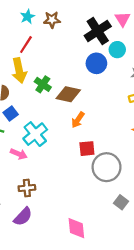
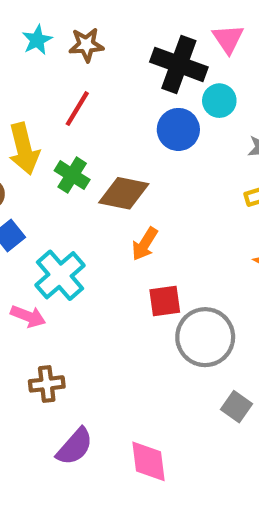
black cross: (98, 31) -> (179, 64), turned -35
red line: (26, 45) -> (77, 109), moved
purple semicircle: (23, 217) -> (75, 447), moved

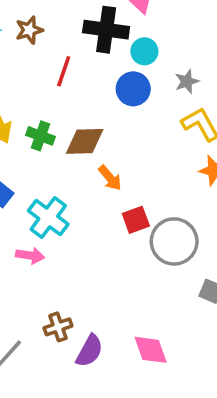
red line: (77, 109) -> (64, 71), moved
blue circle: (178, 129) -> (133, 89), moved
orange arrow: (145, 244) -> (110, 178), turned -60
brown cross: (47, 384) -> (58, 327), moved

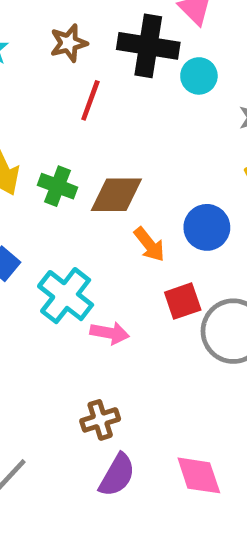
brown star: (29, 30) -> (69, 43), moved
blue circle: (133, 89) -> (207, 227), moved
pink arrow: (30, 256) -> (110, 333), moved
brown cross: (58, 327) -> (100, 420), moved

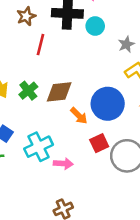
green cross: (57, 186) -> (28, 91), turned 36
blue circle: (207, 227) -> (108, 104), size x1.4
cyan cross: (66, 296) -> (38, 147), turned 32

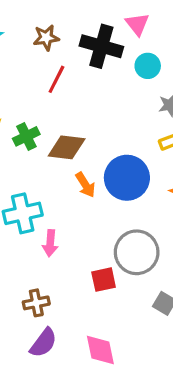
cyan circle: (95, 26) -> (148, 66), moved
red square: (99, 143) -> (104, 280), moved
pink arrow: (63, 164) -> (50, 243), turned 78

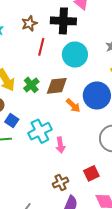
cyan circle: (148, 66) -> (75, 54), moved, size x1.6
red square: (104, 280) -> (91, 173), moved

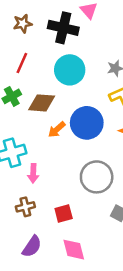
red line: (41, 47) -> (22, 63), moved
orange arrow: (73, 105) -> (57, 130), turned 84
brown cross: (60, 183) -> (25, 207), moved

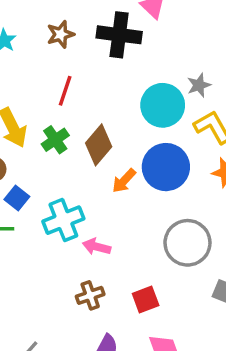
cyan circle: (70, 70) -> (163, 105), moved
brown diamond: (42, 103) -> (99, 145), turned -48
pink arrow: (33, 173) -> (97, 247), turned 108

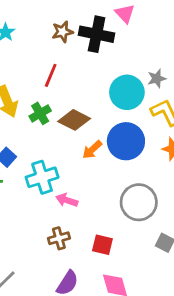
brown star: (61, 34) -> (63, 32), moved
brown diamond: (99, 145) -> (74, 120), turned 72
red square: (146, 300) -> (102, 245), turned 30

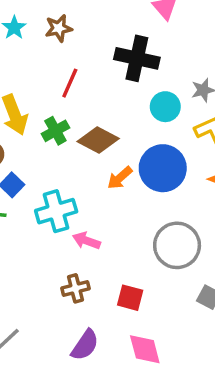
brown star: (63, 32) -> (59, 28), moved
black cross: (97, 34) -> (137, 58), moved
cyan circle: (127, 92) -> (165, 107), size x0.7

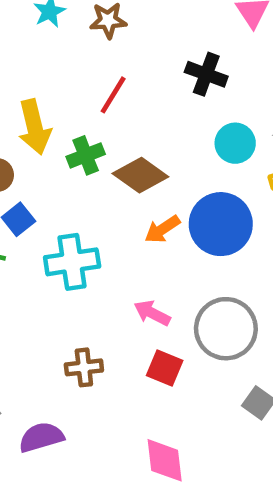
black cross: (137, 58) -> (206, 74), size x0.7
pink arrow: (86, 241) -> (152, 313), moved
red square: (130, 298) -> (165, 368), moved
purple semicircle: (85, 345) -> (41, 437), moved, turned -148

